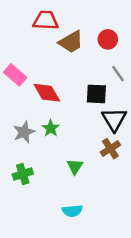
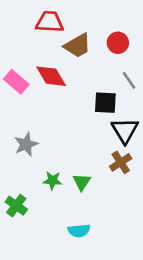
red diamond: (47, 93) -> (51, 76), moved
green star: (51, 128) -> (52, 181), moved, turned -30
green cross: (23, 174) -> (16, 206), moved, turned -36

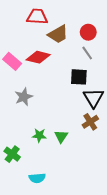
red diamond: (51, 76) -> (38, 57), turned -45
gray line: (129, 80) -> (87, 53), moved
gray star: (26, 144) -> (24, 97), moved
cyan semicircle: (79, 231) -> (37, 178), moved

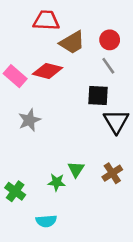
brown cross: (90, 122) -> (112, 173), moved
green star: (39, 135) -> (57, 182), moved

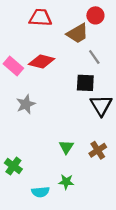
red circle: (110, 40) -> (95, 15), moved
brown trapezoid: (72, 42) -> (77, 33), moved
green star: (57, 182) -> (66, 182), moved

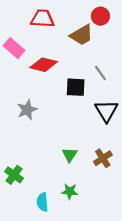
gray line: (94, 57) -> (100, 73), moved
pink rectangle: (13, 66) -> (14, 48), moved
black square: (85, 83) -> (76, 87), moved
cyan semicircle: (40, 192) -> (42, 202), turned 90

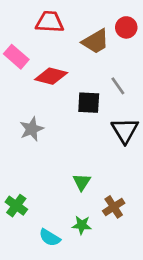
red circle: (100, 16) -> (126, 27), moved
brown cross: (103, 158) -> (114, 207), moved
cyan semicircle: (42, 202) -> (50, 238), turned -54

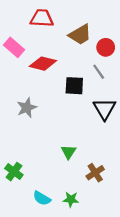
red circle: (126, 27) -> (106, 47), moved
green star: (82, 225) -> (71, 199), moved

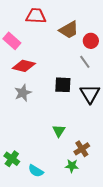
red diamond: (43, 64) -> (24, 66), moved
black square: (74, 86) -> (63, 85), moved
green cross: (14, 172) -> (12, 159), moved
green star: (71, 199) -> (72, 166), moved

